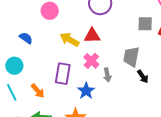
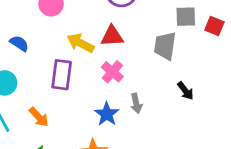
gray trapezoid: (131, 57) -> (165, 46), moved
purple rectangle: (63, 74) -> (62, 75), moved
gray arrow: (107, 75) -> (136, 103), moved

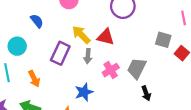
gray trapezoid: (165, 46) -> (137, 68), moved
pink cross: (112, 72) -> (111, 70), moved
gray arrow: (136, 103) -> (88, 56), moved

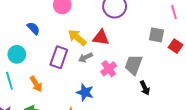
gray arrow: (88, 56) -> (86, 57), turned 64
blue star: (84, 92) -> (85, 92), turned -30

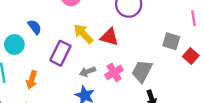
blue semicircle: (33, 28) -> (35, 27), moved
gray arrow: (86, 57) -> (88, 72), moved
orange arrow: (36, 84) -> (32, 80), turned 42

